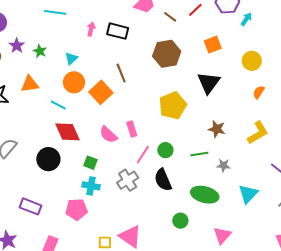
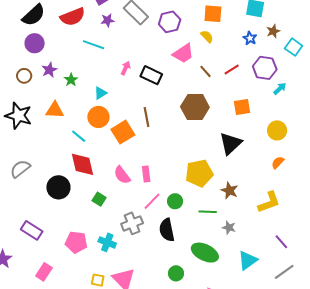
yellow pentagon: (173, 105) -> (199, 173), moved
cyan cross: (91, 186) -> (107, 242), moved

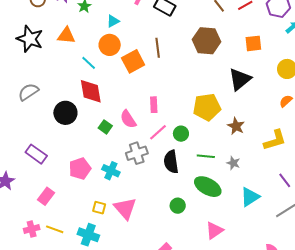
pink semicircle: (122, 175) -> (128, 119), moved
green line: (208, 212) -> (206, 156), moved
pink pentagon: (76, 242) -> (80, 169), turned -30

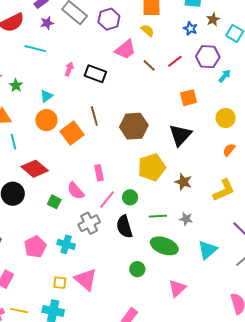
brown hexagon: (206, 41) -> (134, 126), moved
cyan line: (89, 63) -> (13, 142), moved, turned 42
red diamond: (91, 91) -> (35, 169), turned -32

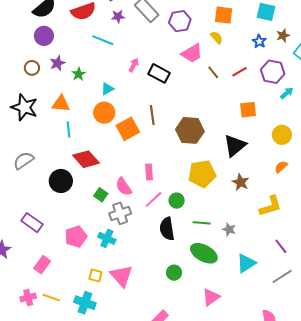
brown star: (183, 182) -> (240, 182), moved
gray cross: (89, 223) -> (120, 213), moved

